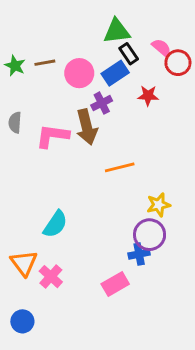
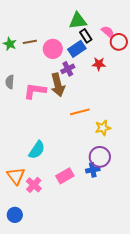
yellow star: (159, 205) -> (103, 128), moved
pink rectangle: (115, 284) -> (65, 176), moved

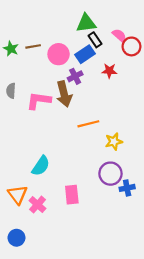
blue cross: (93, 170) -> (127, 188), moved
pink rectangle: (65, 176) -> (72, 195), turned -66

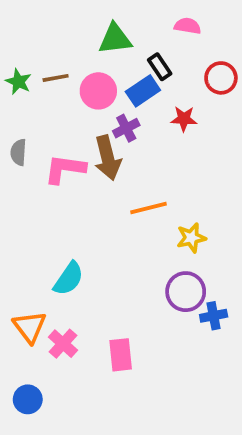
green triangle: (86, 23) -> (115, 39), moved
pink semicircle: (119, 35) -> (188, 26), moved, turned -32
pink rectangle: (72, 195) -> (121, 355), moved

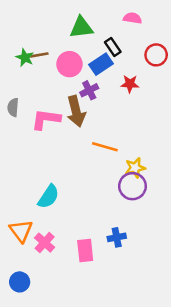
green star: (18, 82) -> (25, 58), moved
orange line: (148, 208) -> (105, 147), turned 30
purple circle: (186, 292) -> (132, 186), moved
blue cross: (214, 316) -> (117, 237), moved

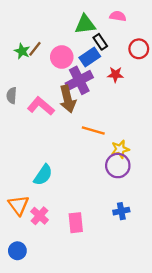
green triangle: (81, 27) -> (85, 24), moved
brown line: (39, 55) -> (35, 49), turned -42
purple cross: (89, 90) -> (79, 80), size x1.6
pink L-shape: (46, 119) -> (41, 106), turned 32
blue cross: (117, 237) -> (121, 211), moved

